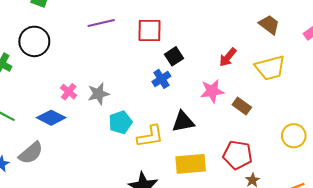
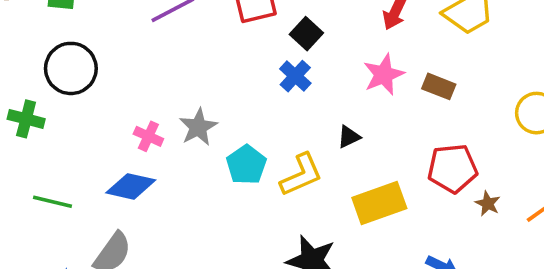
black triangle: (183, 122) -> (349, 137), size x0.6

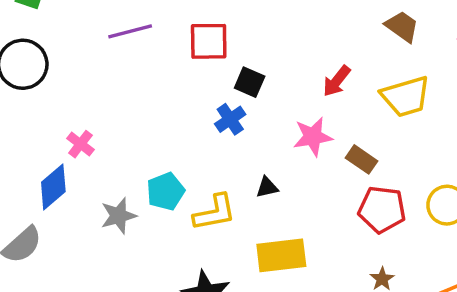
black square: (306, 34) -> (250, 82), turned -32
gray star: (198, 127) -> (119, 216), moved
red pentagon: (452, 168) -> (382, 209), moved
blue diamond: (131, 186) -> (53, 187), turned -66

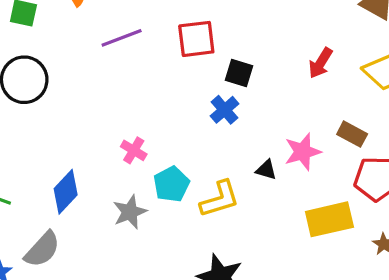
pink star: (313, 137) -> (303, 152), moved
pink cross: (80, 144) -> (134, 150), moved
black triangle: (267, 187) -> (266, 170), turned 35
yellow rectangle: (281, 255) -> (329, 219), moved

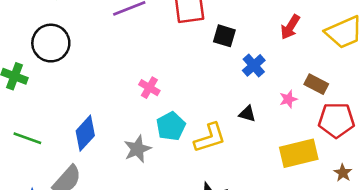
blue cross: (225, 110) -> (254, 65), moved
pink cross: (134, 150) -> (149, 88), moved
pink star: (303, 152) -> (288, 99), moved, size x0.6

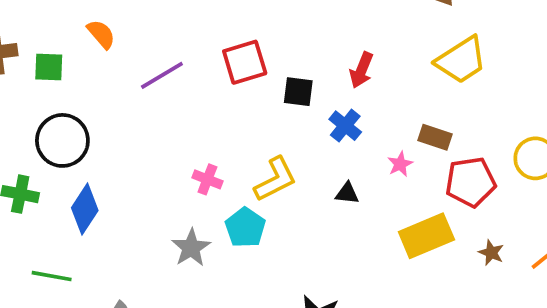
red arrow: (290, 27) -> (362, 70), moved
blue diamond: (85, 133) -> (85, 209), moved
yellow L-shape: (210, 138) -> (275, 179), moved
gray star: (137, 149) -> (191, 248), moved

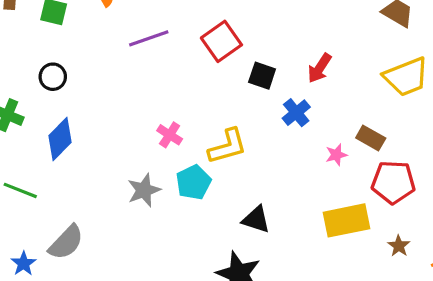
red square: (245, 62) -> (221, 41), turned -30
black circle: (62, 140) -> (53, 77), size x0.6
black triangle: (347, 193) -> (256, 219), moved, size x1.4

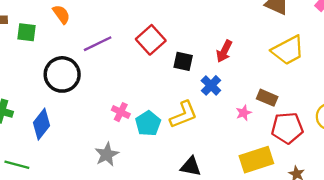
black circle: (53, 77) -> (62, 74), moved, size x1.8
yellow L-shape: (227, 146) -> (183, 115), moved
cyan pentagon: (194, 182) -> (148, 123), moved

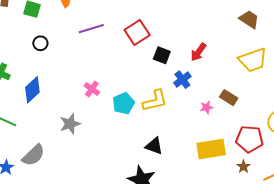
black circle: (62, 74) -> (40, 43), moved, size x0.5
pink cross: (121, 112) -> (92, 89), moved
red pentagon: (287, 128) -> (249, 139), moved
gray star: (107, 154) -> (70, 124), moved

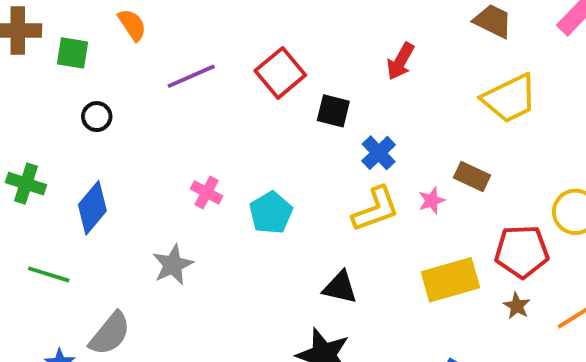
red arrow: (198, 52) -> (400, 61), moved
yellow L-shape: (155, 101) -> (376, 209), moved

